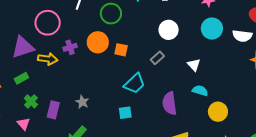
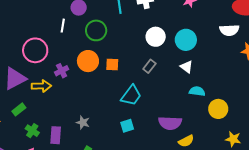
cyan circle: (212, 29) -> (186, 40), moved
purple semicircle: (170, 103) -> (170, 123), moved, turned -70

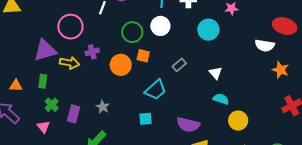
green circle: (96, 30) -> (132, 32), moved
white circle: (156, 37) -> (160, 26), moved
cyan circle: (186, 40) -> (208, 30), moved
orange circle: (88, 61) -> (121, 65), moved
green rectangle: (19, 109) -> (43, 81), turned -56

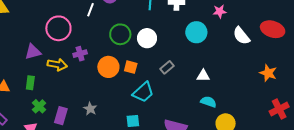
white circle: (160, 26) -> (147, 38), moved
white semicircle: (265, 45) -> (241, 36), moved, turned 42
purple triangle: (45, 50) -> (33, 52), size x0.7
orange square: (143, 56) -> (131, 67), moved
white triangle: (215, 73) -> (203, 76), turned -48

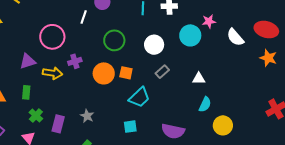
pink star: (220, 11) -> (209, 21), moved
white circle: (147, 38) -> (154, 45), moved
orange star: (268, 73) -> (268, 58), moved
cyan semicircle: (208, 102) -> (205, 104), turned 98

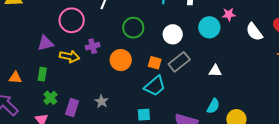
gray rectangle: (162, 72) -> (179, 62), size x1.5
orange square: (126, 73) -> (155, 63), moved
cyan semicircle: (205, 104) -> (213, 106), moved

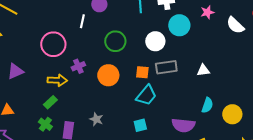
cyan circle: (209, 27) -> (179, 25), moved
purple triangle: (45, 43) -> (15, 71), moved
gray rectangle: (179, 62) -> (166, 67), turned 40
green rectangle: (42, 74) -> (50, 102), moved, turned 48

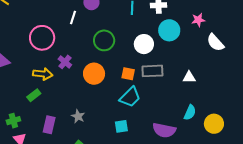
white semicircle: (235, 25) -> (215, 43), moved
purple cross: (78, 66) -> (65, 62), turned -32
green cross: (45, 124) -> (13, 121), moved, turned 32

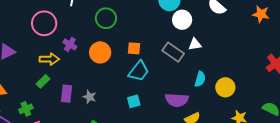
white circle: (144, 44) -> (182, 20), moved
gray rectangle: (152, 71) -> (173, 52), moved, turned 45
purple rectangle: (49, 125) -> (66, 94), moved

